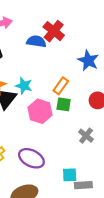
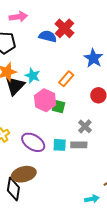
green square: (64, 104) -> (59, 107), moved
cyan square: (70, 175) -> (60, 145), moved
gray rectangle: (83, 185) -> (79, 145), moved

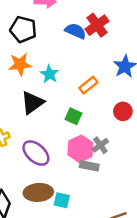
black triangle: (15, 86) -> (32, 103), moved
pink hexagon: (45, 100) -> (80, 149), moved
cyan square: (60, 145) -> (62, 200), moved
brown ellipse: (24, 174) -> (38, 192), moved

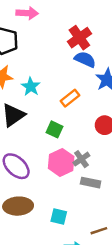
blue semicircle: (76, 31) -> (85, 59), moved
gray rectangle: (89, 166) -> (91, 183), moved
cyan square: (62, 200) -> (59, 217), moved

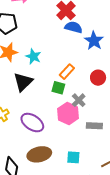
orange rectangle: (70, 98) -> (67, 72), moved
gray cross: (81, 159) -> (79, 100), moved

